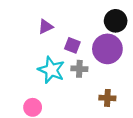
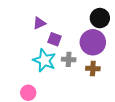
purple square: (72, 45) -> (54, 39), moved
brown cross: (107, 98) -> (93, 69), moved

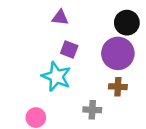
purple triangle: (39, 23) -> (60, 18), moved, turned 32
gray cross: (69, 59) -> (92, 110), moved

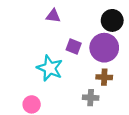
purple square: (69, 50) -> (74, 47), moved
gray cross: (92, 110) -> (91, 98), moved

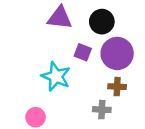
purple triangle: (53, 16) -> (60, 18), size x1.5
black circle: (112, 20) -> (102, 22), moved

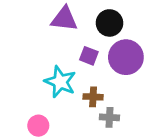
brown cross: (117, 87) -> (93, 97), moved

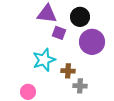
purple square: (89, 56) -> (59, 33), moved
cyan star: (60, 82) -> (44, 60), turned 30

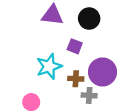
purple square: (59, 33) -> (75, 46), moved
purple circle: (92, 42) -> (103, 72), moved

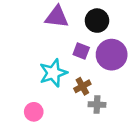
purple circle: (103, 72) -> (112, 55), moved
brown cross: (76, 79) -> (82, 86), turned -32

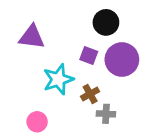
purple triangle: (57, 17) -> (32, 37), moved

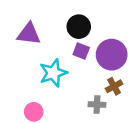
black circle: (106, 22) -> (79, 27), moved
brown cross: (90, 94) -> (114, 86), moved

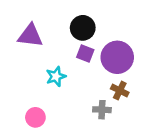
cyan star: (53, 73) -> (56, 76), size x0.7
brown cross: (114, 86) -> (120, 91), turned -35

